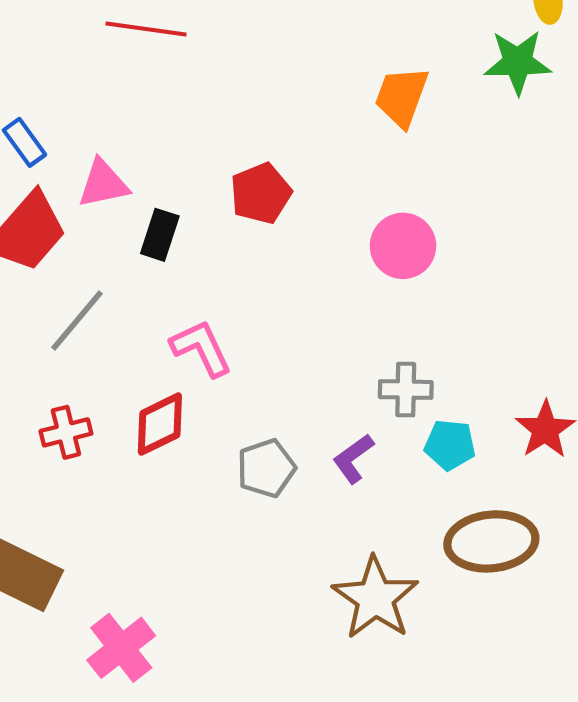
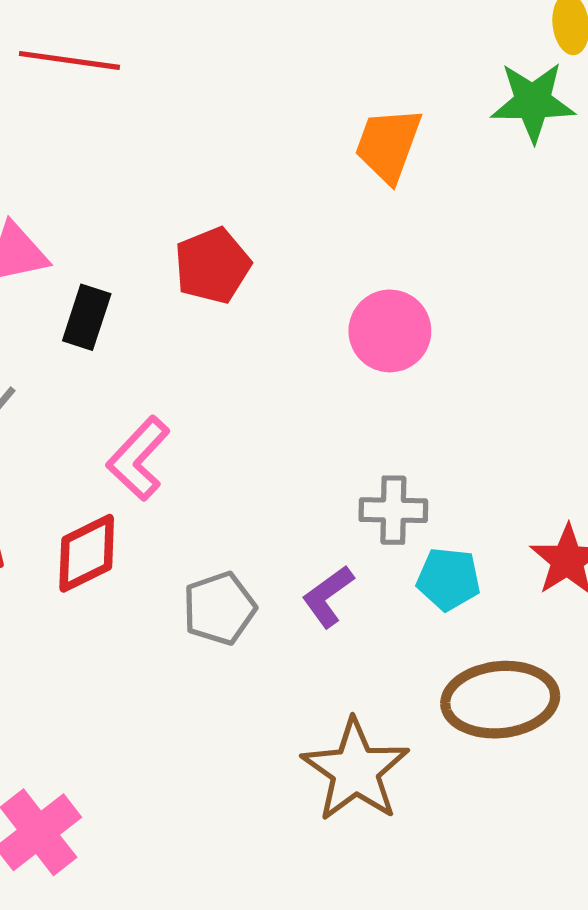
pink L-shape: (201, 348) -> (138, 458), turned -112

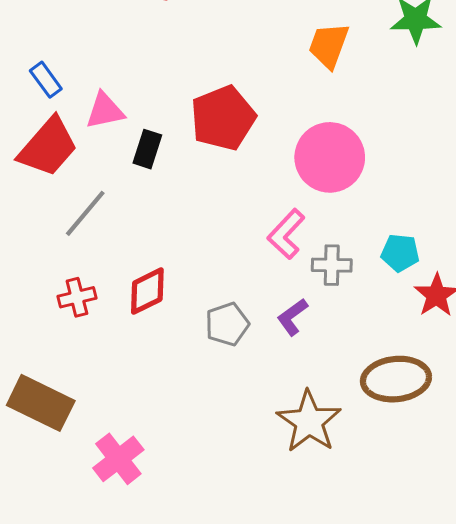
red pentagon: (212, 265) -> (223, 118), size x1.4
pink circle: (390, 331) -> (330, 157), size x1.4
pink L-shape: (138, 458) -> (286, 234), moved
cyan pentagon: (448, 579) -> (400, 253), moved

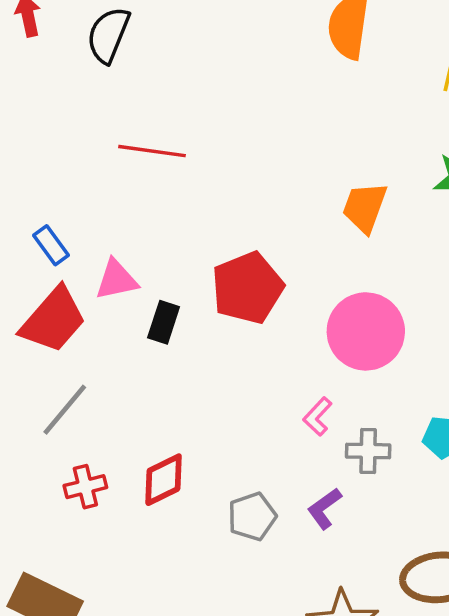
gray line: (85, 213) -> (65, 410), moved
pink L-shape: (286, 234) -> (318, 416), size x0.7

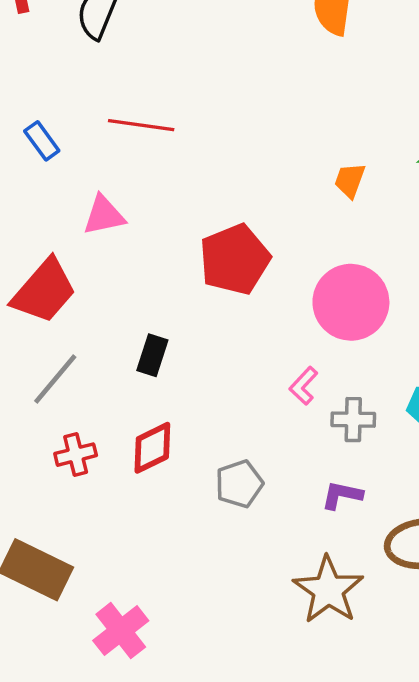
orange trapezoid: (365, 207) -> (350, 180), size x0.7
blue rectangle: (51, 245) -> (42, 141), moved
pink triangle: (116, 280) -> (104, 215), moved
black rectangle: (164, 322) -> (152, 355), moved
purple L-shape: (324, 508) -> (342, 495), moved, turned 48

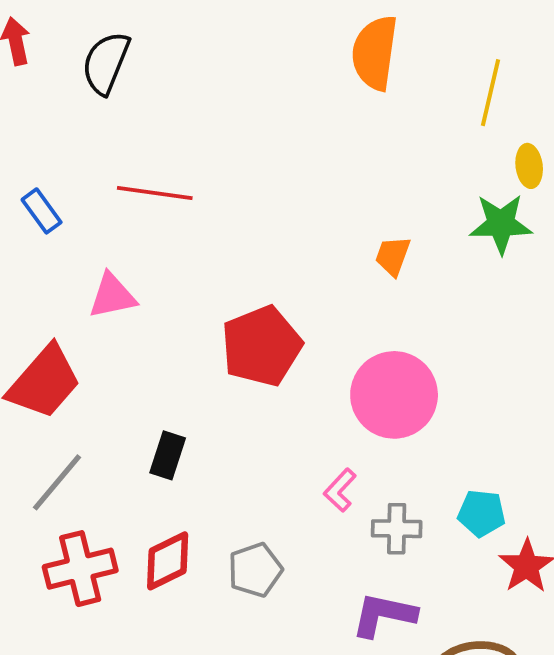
red cross: (76, 455) -> (80, 569), size x1.5
gray pentagon: (239, 484) -> (255, 570), moved
purple L-shape: (342, 495) -> (384, 615), size x1.4

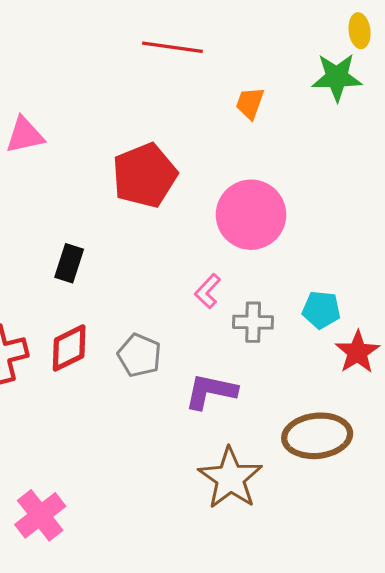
red line: (155, 193) -> (172, 47), moved
gray pentagon: (255, 570) -> (139, 355), turned -30
purple L-shape: (384, 615) -> (211, 391), moved

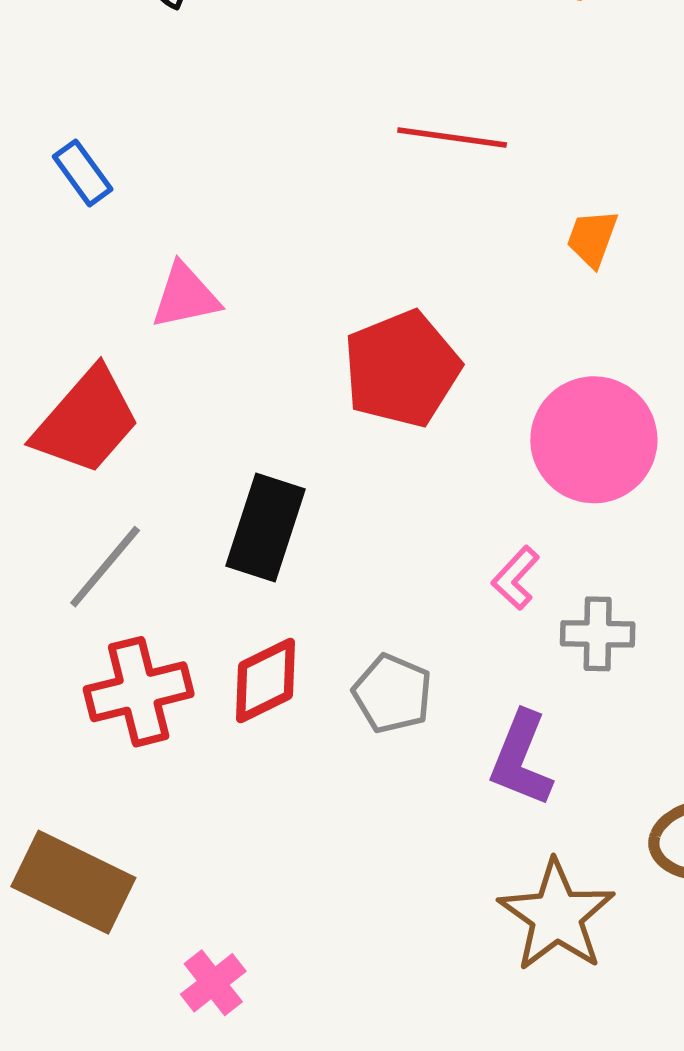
black rectangle: (69, 263) -> (265, 527), size x1.5
purple L-shape: (211, 391) -> (521, 759), turned -80
pink cross: (40, 515) -> (213, 983), size x0.7

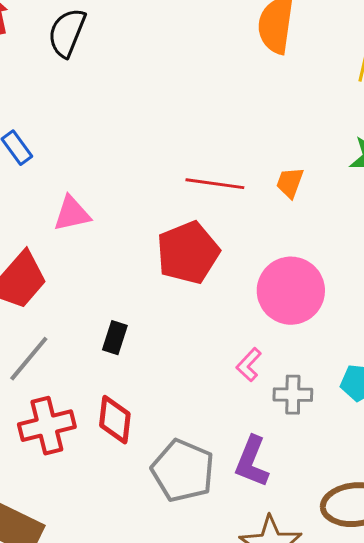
red line: (452, 137) -> (215, 184), moved
black rectangle: (265, 527) -> (115, 338), size x0.6
red diamond: (265, 681) -> (115, 420), turned -57
gray pentagon: (392, 694) -> (183, 471), moved, size x1.5

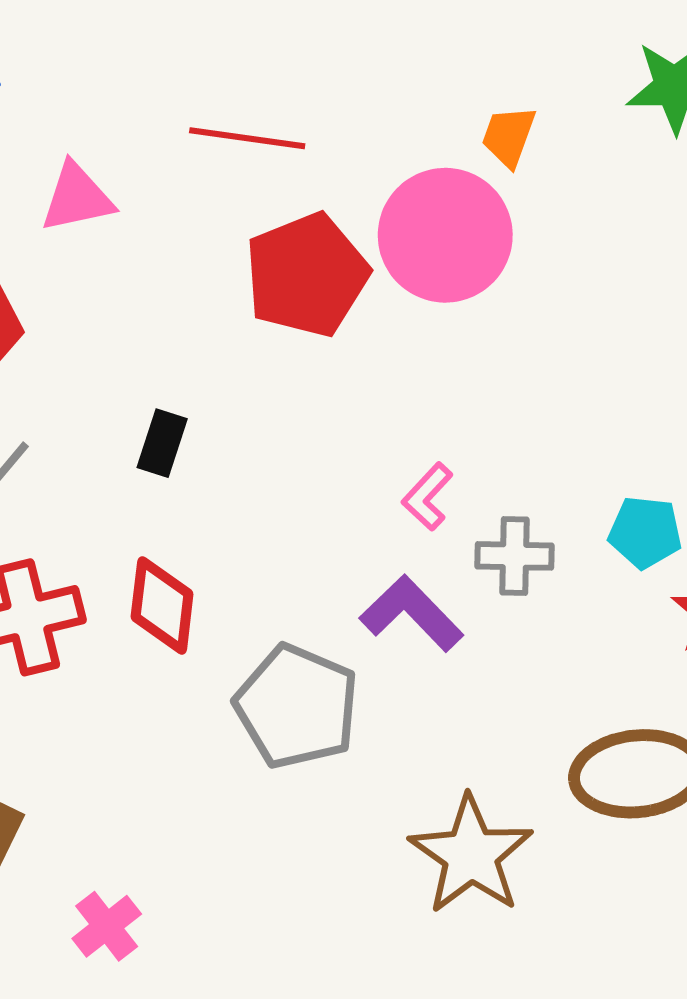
red line: (215, 184) -> (247, 138), moved
pink circle: (291, 291) -> (445, 235), moved
purple L-shape: (252, 462) -> (412, 613), moved, turned 114

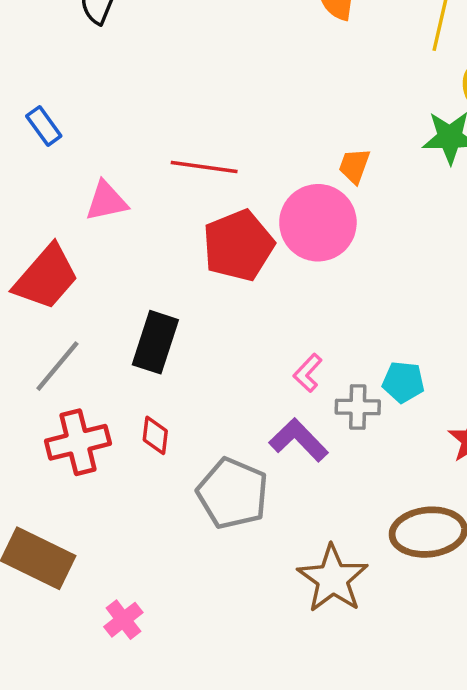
black rectangle: (162, 443) -> (155, 342), size x1.6
cyan pentagon: (645, 532) -> (403, 382), moved
red diamond: (162, 605) -> (155, 435), size x0.7

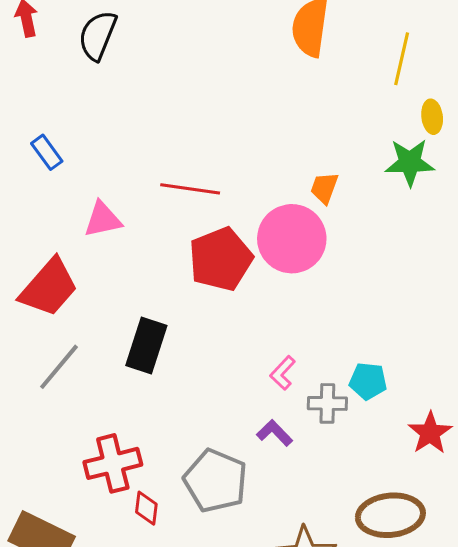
red diamond: (155, 435) -> (146, 508), moved
purple L-shape: (299, 440) -> (275, 433), size x0.7
red cross: (78, 442) -> (113, 463), moved

